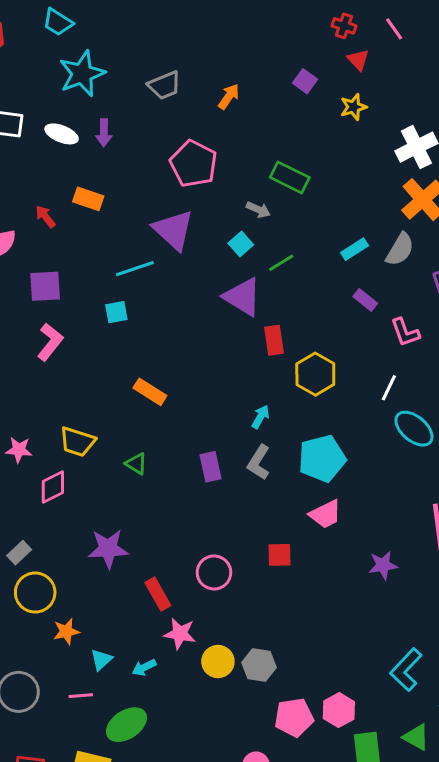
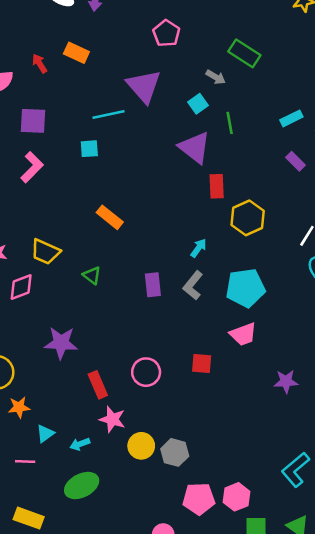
pink pentagon: (194, 164) -> (166, 33), size x0.7
green line: (281, 263) -> (230, 123), turned -75
green ellipse: (126, 725) -> (82, 486), moved

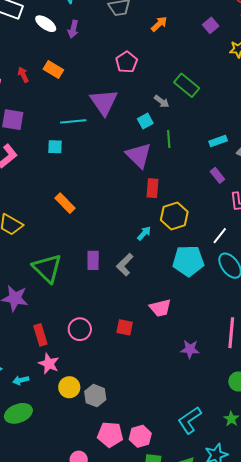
cyan arrow: (199, 248) -> (144, 233), moved
green triangle: (92, 275) -> (47, 268), moved, size x2.0
cyan pentagon: (245, 288) -> (188, 261), moved

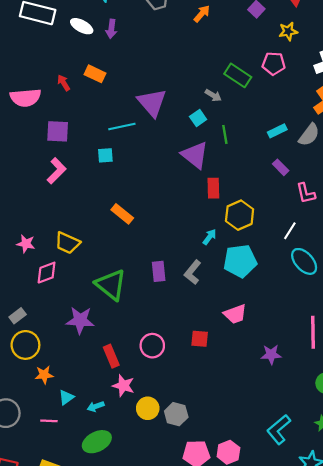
pink pentagon: (127, 62) -> (274, 64), moved, turned -30
cyan pentagon: (188, 261) -> (240, 261), moved

